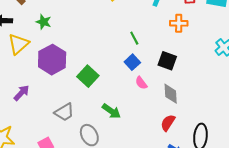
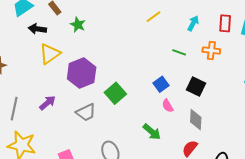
green star: (44, 22) -> (78, 25), moved
green line: (134, 38) -> (179, 52), moved, turned -48
green arrow: (111, 111) -> (152, 132), moved
gray trapezoid: (64, 112) -> (86, 112), moved

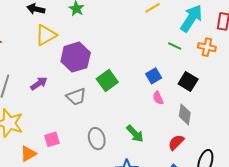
cyan arrow: (193, 23) -> (191, 18), size x1.8
green arrow: (152, 132) -> (135, 134), moved

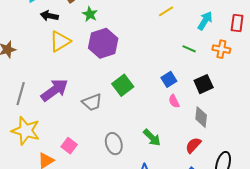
cyan arrow: (191, 18) -> (205, 21), size x0.7
purple hexagon: (76, 57) -> (103, 43), moved
black square: (188, 82) -> (204, 84), turned 36
purple arrow: (39, 83) -> (54, 90), size x1.6
pink square: (52, 139) -> (69, 146), turned -35

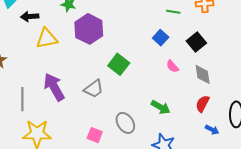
yellow triangle: (60, 41) -> (47, 38), turned 35
blue square: (169, 79) -> (161, 38), moved
purple arrow: (54, 90) -> (54, 87), turned -68
pink square: (69, 146) -> (95, 135), moved

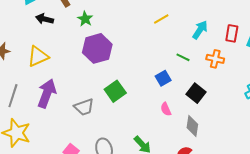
yellow triangle: (47, 38) -> (38, 56), moved, turned -30
black square: (196, 42) -> (196, 93), turned -30
purple arrow: (54, 87) -> (47, 93), turned 32

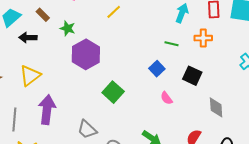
yellow line: (161, 19) -> (114, 12), moved
gray trapezoid: (84, 107) -> (87, 129), moved, turned 75
gray diamond: (192, 126) -> (216, 107), moved

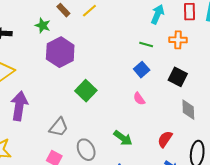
brown rectangle: (43, 15) -> (63, 10), moved
blue square: (157, 69) -> (142, 70), moved
black square: (192, 76) -> (178, 77), moved
gray trapezoid: (87, 129) -> (59, 127), turned -95

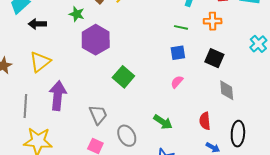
blue square: (142, 70) -> (178, 53), turned 35
pink semicircle: (139, 99) -> (177, 82), turned 80
gray trapezoid: (59, 127) -> (98, 115), turned -60
red semicircle: (165, 139) -> (205, 121), turned -36

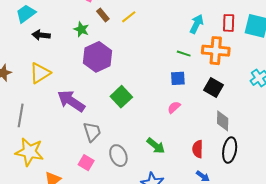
orange cross: (213, 21) -> (216, 51), size x1.5
purple arrow: (58, 96) -> (71, 101), moved, turned -68
black ellipse: (238, 134) -> (230, 150), moved

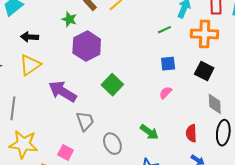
black arrow: (41, 35) -> (30, 37), moved
green line: (184, 54) -> (164, 30), moved, turned -40
pink square: (86, 163) -> (66, 152), moved

